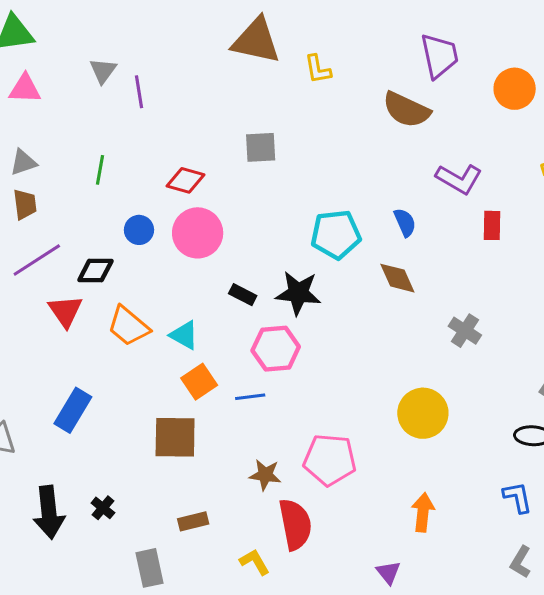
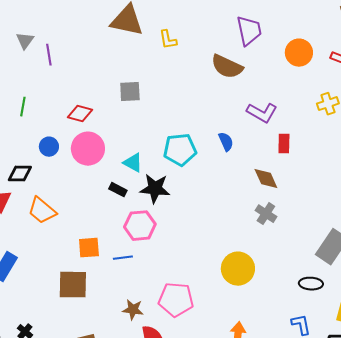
brown diamond: (397, 278) -> (266, 179), moved
cyan triangle: (184, 335) -> (133, 163), moved
orange square: (199, 382) -> (89, 248), turned 30

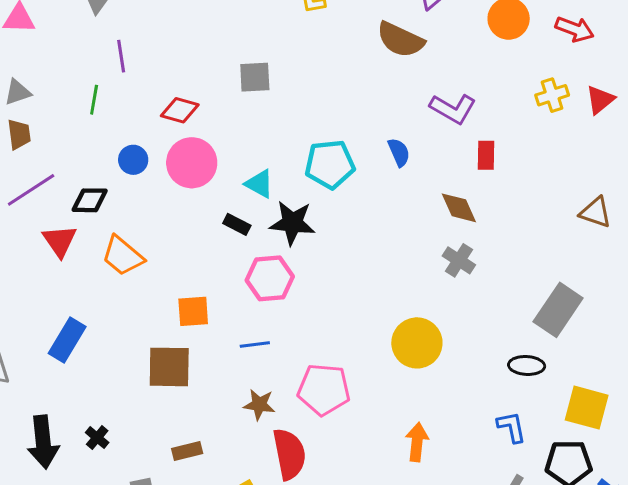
purple line: (49, 55) -> (121, 56), moved
blue line: (123, 258) -> (255, 344), moved

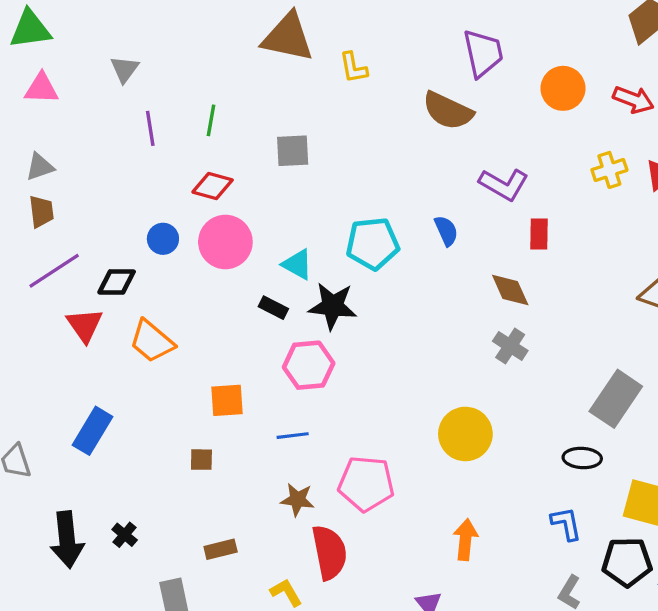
green line: (94, 100) -> (211, 120), moved
brown square: (169, 367) -> (201, 460), size x0.5

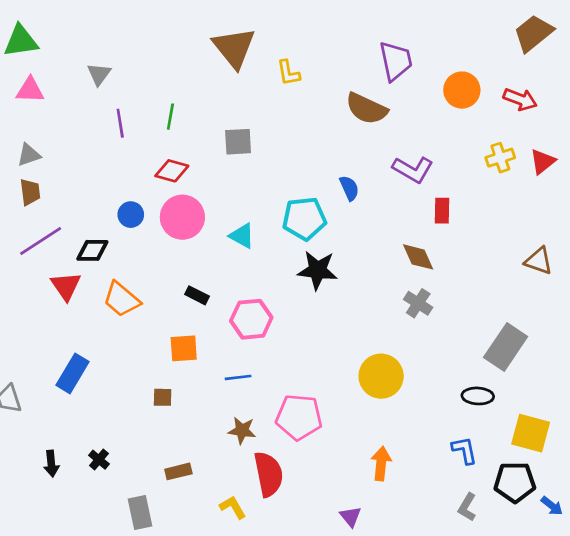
brown triangle: (288, 37) -> (234, 48), turned 39
blue semicircle: (446, 231) -> (349, 188), moved
black star: (333, 306) -> (318, 270), moved
black rectangle: (273, 308) -> (197, 295), moved
black arrow: (67, 540) -> (51, 464), size x0.6

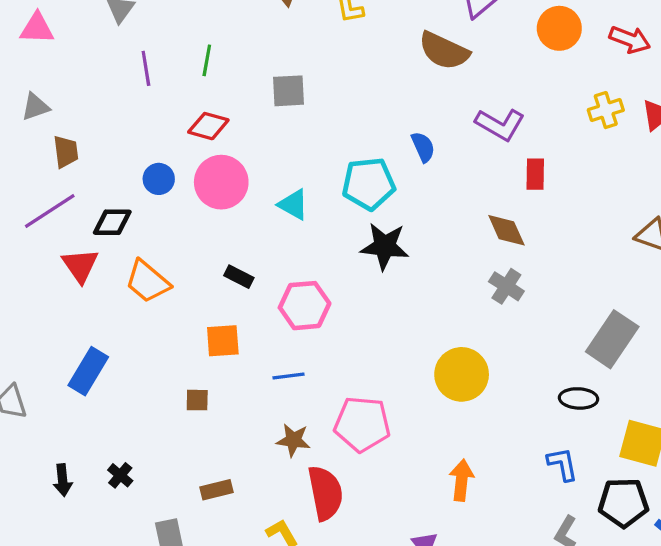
brown trapezoid: (30, 192) -> (66, 152), moved

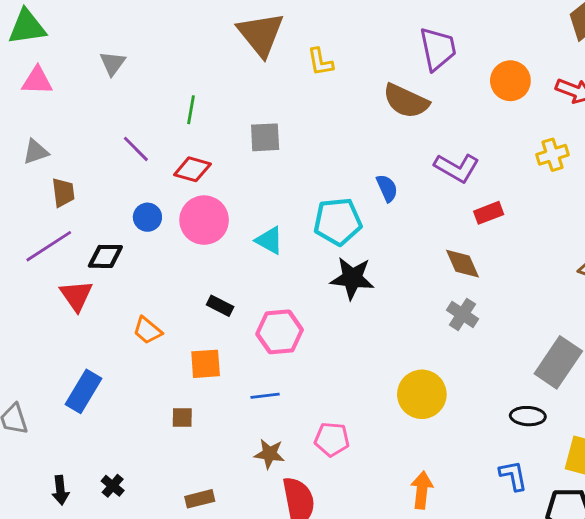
purple line: (146, 68) -> (136, 149), moved, turned -36
red rectangle: (535, 174) -> (489, 213), turned 68
orange trapezoid: (148, 281) -> (147, 330), moved, size x0.7
pink pentagon: (362, 424) -> (332, 439), size x0.7

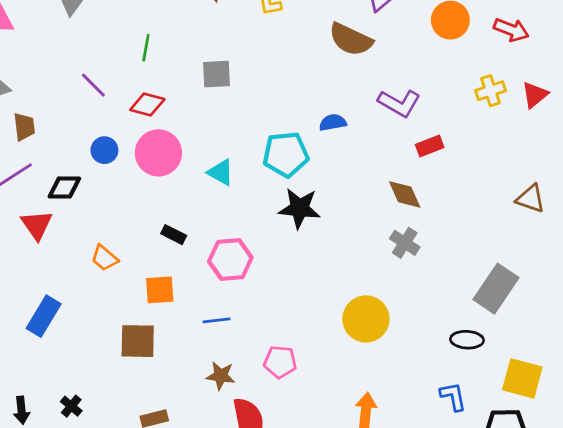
blue semicircle: (387, 188) -> (333, 122), turned -76
brown square: (182, 418) -> (138, 341), size x1.8

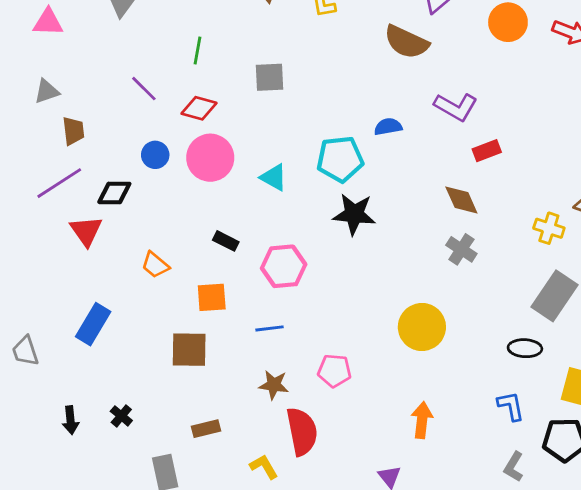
yellow cross: (490, 91) -> (549, 228), moved, turned 36

